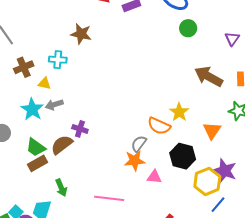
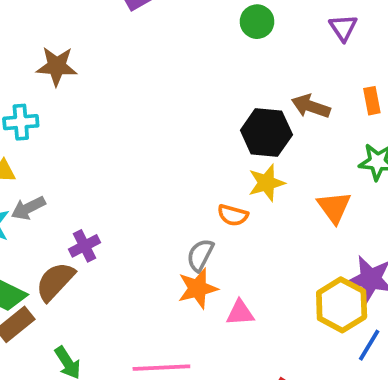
brown arrow: (209, 76) -> (311, 106), size x0.7
yellow star: (179, 112) -> (266, 183), turned 30
orange semicircle: (159, 126) -> (233, 215), size x0.7
purple cross: (80, 129) -> (85, 246), turned -35
black hexagon: (183, 156) -> (266, 132), moved

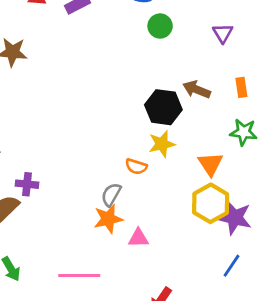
purple cross: (85, 246) -> (27, 184), turned 30
yellow hexagon: (342, 305) -> (211, 203), moved

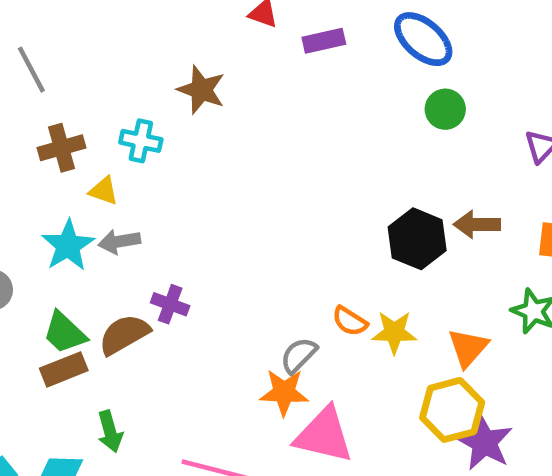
brown arrow: (197, 89) -> (477, 224), turned -36
yellow star: (162, 144) -> (394, 332), moved
pink triangle: (138, 238) -> (324, 435), size x1.8

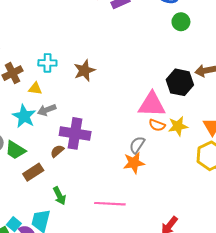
brown star: (201, 90) -> (84, 70), moved, turned -30
purple cross: (170, 304) -> (75, 133), size x1.8
green trapezoid: (64, 333) -> (15, 150), moved
brown semicircle: (124, 334) -> (57, 151), size x0.6
pink triangle: (324, 435) -> (152, 105), moved

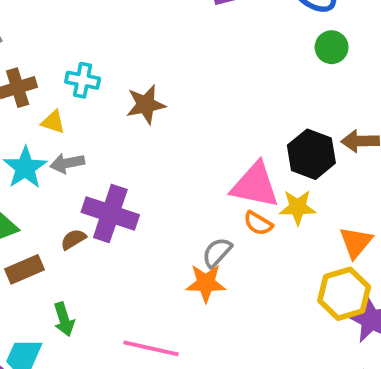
yellow star: (178, 126) -> (298, 207), moved

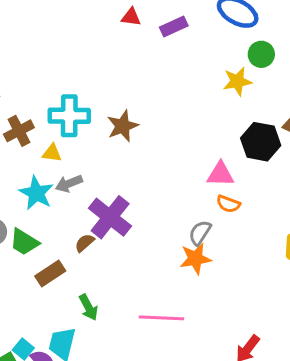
cyan cross: (83, 80) -> (69, 116), size x1.5
pink triangle: (255, 185) -> (220, 174), size x0.7
yellow star: (298, 207) -> (237, 81), moved
purple cross: (110, 214) -> (110, 217), turned 30

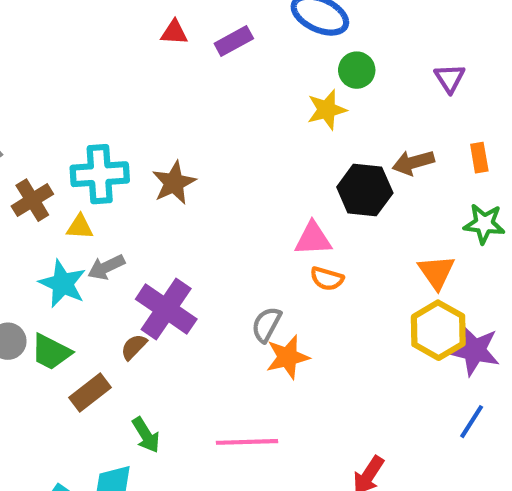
gray semicircle: (200, 233) -> (266, 325), moved

